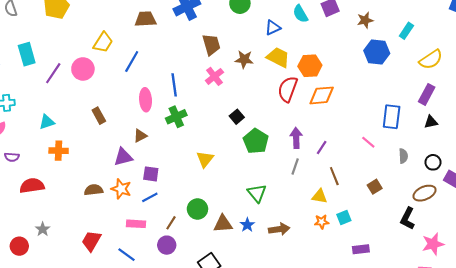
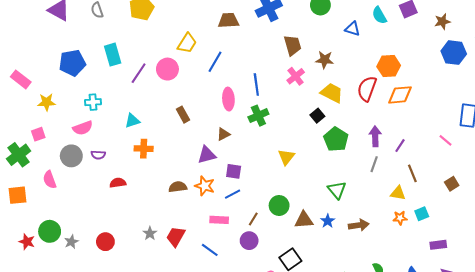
blue triangle: (273, 28) -> (352, 29), turned 42
yellow trapezoid: (278, 57) -> (332, 93), moved
red semicircle: (32, 186) -> (118, 183), size x0.7
gray star: (43, 229) -> (150, 233), moved

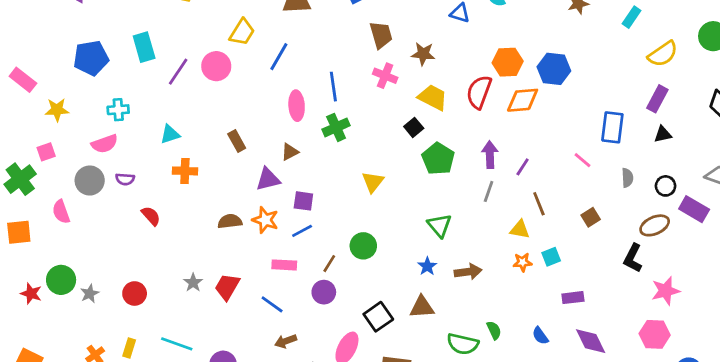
blue hexagon: (454, 53) -> (554, 69), moved
pink cross: (296, 76) -> (385, 76), turned -30
brown rectangle: (183, 115) -> (237, 141), moved
red semicircle: (118, 183) -> (151, 216), turned 56
brown triangle: (304, 220) -> (422, 307), moved

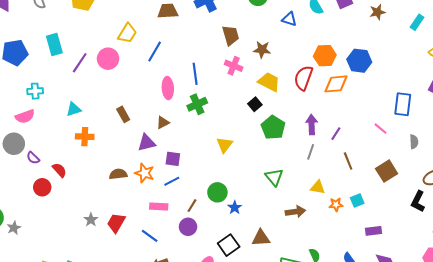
purple semicircle: (125, 179) -> (33, 158), moved, turned 40
brown square: (591, 217) -> (387, 171), size x1.5
yellow triangle: (520, 230) -> (318, 187), moved
blue star: (427, 266) -> (235, 208), moved
red circle: (135, 294) -> (42, 187), moved

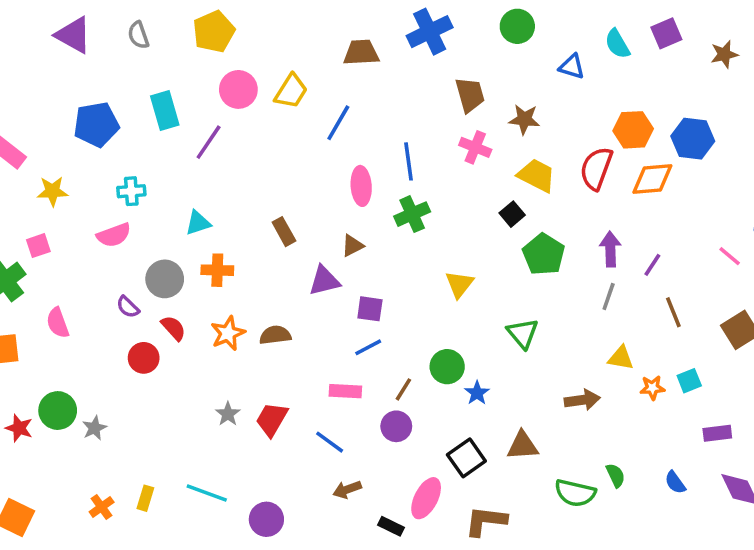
pink circle: (108, 59) -> (238, 89), moved
gray circle: (14, 144) -> (165, 279), moved
orange star: (144, 173) -> (228, 333), moved, turned 30
green triangle: (274, 177) -> (523, 333), moved

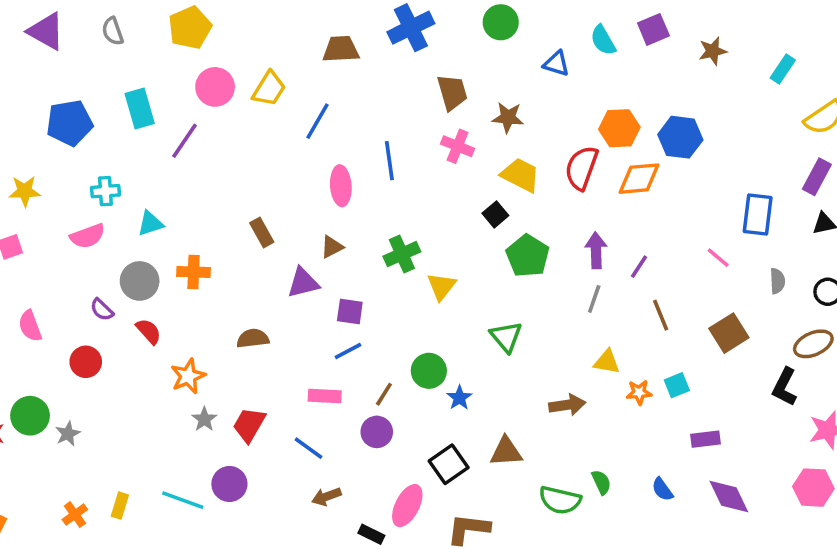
green cross: (412, 214) -> (402, 254), moved
cyan triangle: (198, 223) -> (150, 223), moved
orange star: (228, 333) -> (188, 376), moved
red circle: (144, 358) -> (86, 362), moved
purple circle: (266, 519) -> (229, 484), moved

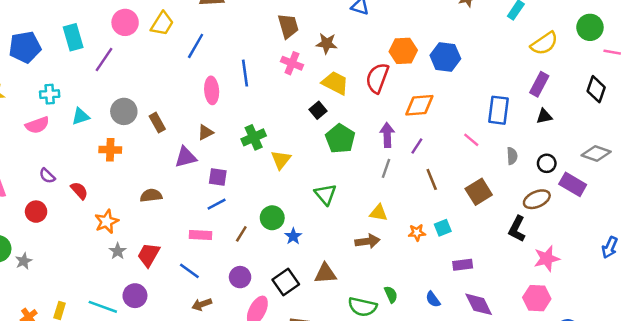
orange diamond: (639, 179) -> (419, 105), moved
gray circle: (140, 281) -> (124, 111), moved
yellow triangle: (607, 362) -> (379, 213), moved
purple circle: (377, 432) -> (240, 277), moved

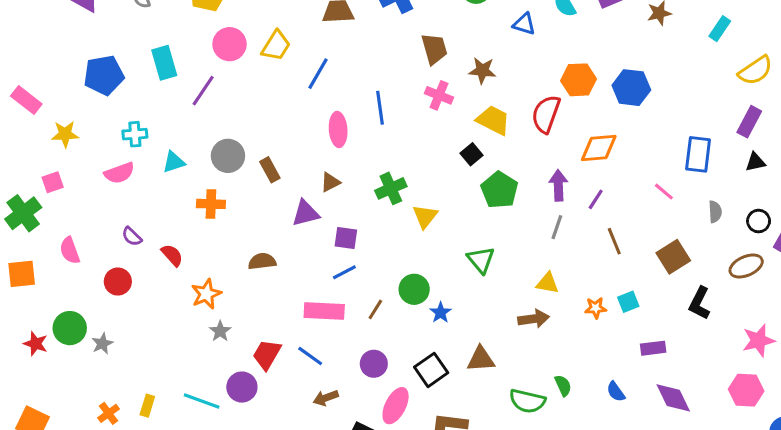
black L-shape: (517, 229) -> (700, 303), moved
pink rectangle: (200, 235) -> (324, 311), size x1.4
red trapezoid: (149, 255) -> (267, 354), moved

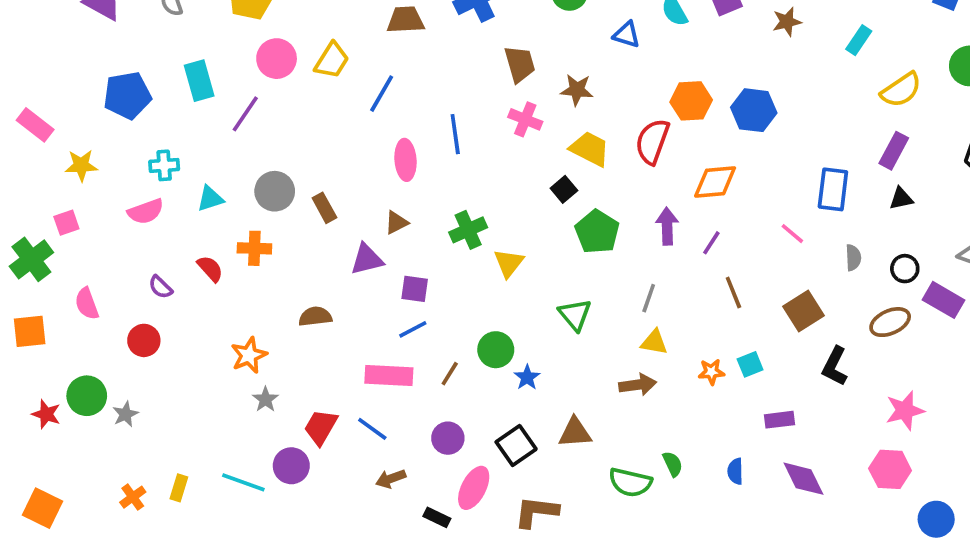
gray line: (557, 227) -> (649, 298), moved
red semicircle: (172, 255) -> (210, 269), moved
blue semicircle: (616, 392) -> (735, 471), turned 35

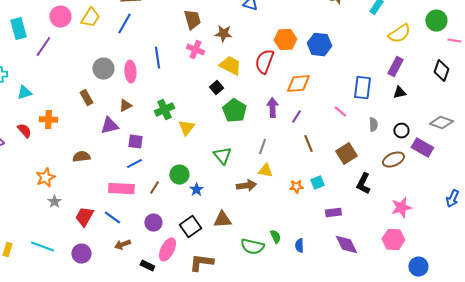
blue line: (382, 94) -> (124, 24), moved
gray circle: (275, 191) -> (103, 69), moved
brown arrow: (638, 385) -> (246, 186), moved
purple circle: (291, 466) -> (81, 254), moved
blue semicircle: (735, 471) -> (299, 246), moved

